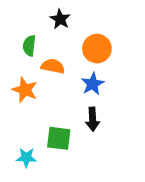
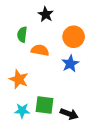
orange star: (25, 90) -> (19, 79), moved
black arrow: (93, 119) -> (69, 114), moved, turned -66
cyan star: (26, 157) -> (22, 111), moved

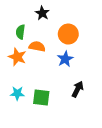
orange star: (19, 79) -> (17, 57), moved
cyan star: (22, 111) -> (17, 93), moved
black arrow: (69, 114) -> (78, 89), moved, turned -84

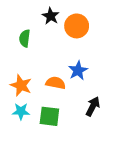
orange circle: (68, 34) -> (77, 26), moved
orange semicircle: (37, 46) -> (56, 83), moved
orange star: (17, 57) -> (21, 85), moved

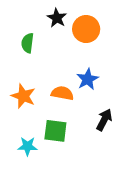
cyan star: (21, 111) -> (28, 146), moved

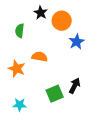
blue star: (88, 79) -> (77, 42), moved
orange semicircle: (62, 93) -> (40, 57), moved
green square: (55, 131) -> (55, 94), moved, turned -30

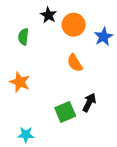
blue star: (77, 42) -> (103, 37), moved
orange semicircle: (40, 57) -> (75, 63), moved, turned -133
cyan star: (20, 105) -> (26, 135), moved

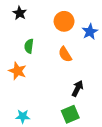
black star: (48, 15) -> (20, 13), moved
green semicircle: (23, 37) -> (29, 46), moved
green square: (65, 112) -> (70, 114), moved

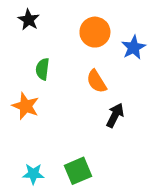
black arrow: (77, 88) -> (115, 115), moved
green square: (70, 114) -> (78, 171), moved

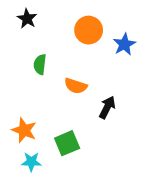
orange semicircle: (96, 81) -> (76, 86), moved, turned -40
orange star: (26, 106) -> (24, 130), moved
green square: (78, 171) -> (67, 143), moved

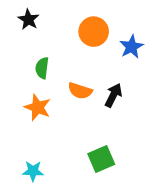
black arrow: (107, 107) -> (113, 95), moved
orange star: (24, 130) -> (38, 107), moved
green square: (67, 143) -> (101, 159), moved

